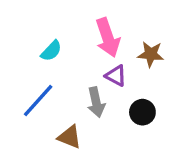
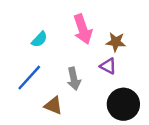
purple triangle: (116, 76) -> (108, 66), moved
black circle: (142, 112) -> (123, 104), moved, size x1.6

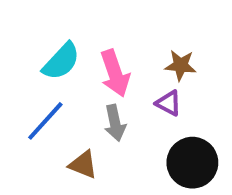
pink arrow: (83, 29) -> (115, 73), moved
cyan semicircle: (39, 39) -> (61, 61), size x1.5

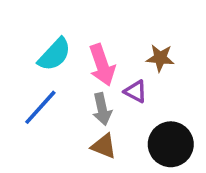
purple triangle: (169, 103) -> (135, 91), moved
brown triangle: (83, 165) -> (104, 146), moved

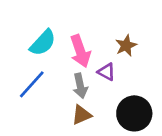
brown star: (160, 58) -> (126, 46), turned -30
brown triangle: (104, 146) -> (82, 115), turned -45

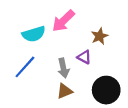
cyan semicircle: (43, 43) -> (34, 34), turned 30
pink arrow: (80, 51) -> (63, 21), moved, turned 65

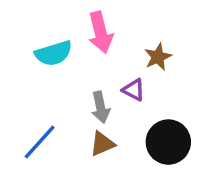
pink arrow: (63, 21) -> (101, 32), turned -60
blue line: (25, 67) -> (40, 142), moved

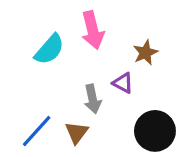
cyan semicircle: (54, 53) -> (49, 49), turned -32
brown triangle: (102, 144) -> (77, 133), moved, turned -30

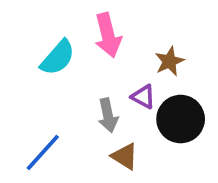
black circle: (155, 131) -> (181, 119), moved
brown triangle: (77, 133) -> (125, 156), moved, turned -35

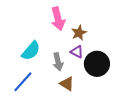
cyan semicircle: (58, 58) -> (31, 51), moved
brown star: (169, 61) -> (79, 33), moved

